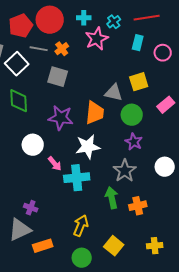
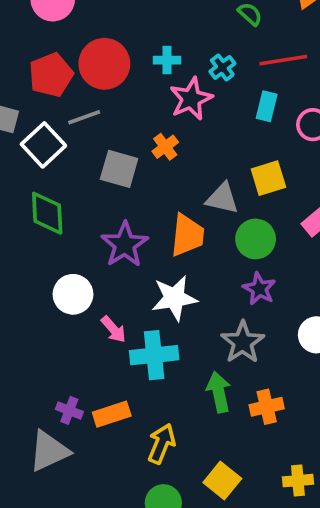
gray line: (39, 49) -> (84, 117), turned -30
orange cross: (62, 49) -> (165, 147), moved
purple star: (61, 118) -> (125, 245), turned 30
orange rectangle: (43, 246) -> (112, 414), moved

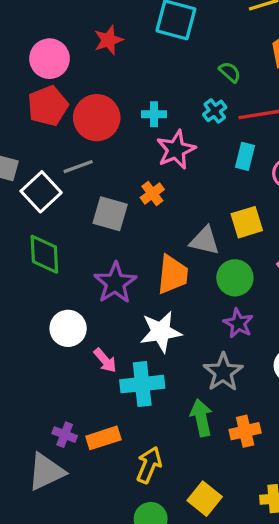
cyan cross: (222, 67) -> (215, 111), moved
red pentagon: (51, 75) -> (48, 106), moved

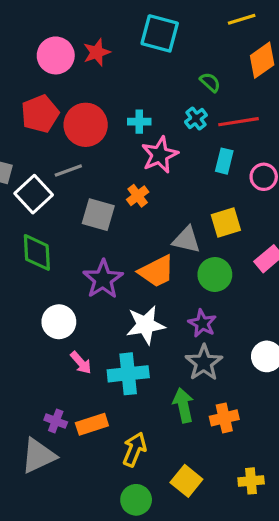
pink circle: (49, 59) -> (56, 55), moved
orange trapezoid: (173, 274) -> (157, 271), turned 57
purple star: (238, 323) -> (202, 323), moved
pink arrow: (105, 360) -> (81, 363), moved

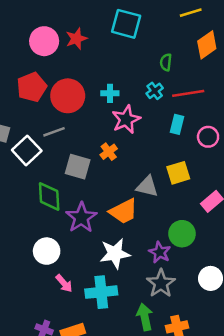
green semicircle: (210, 82) -> (166, 62), turned -126
green diamond: (37, 252) -> (49, 196), moved
green circle: (215, 274) -> (182, 234), moved

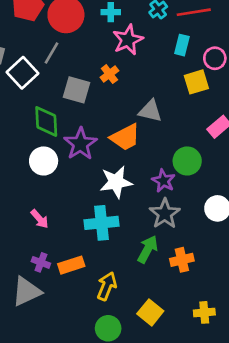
gray line: (54, 132) -> (51, 53), turned -40
yellow square: (178, 173) -> (196, 82), moved
white circle: (47, 251) -> (44, 161), moved
pink arrow: (64, 283) -> (40, 219), moved
green arrow: (145, 317) -> (148, 249), turned 40

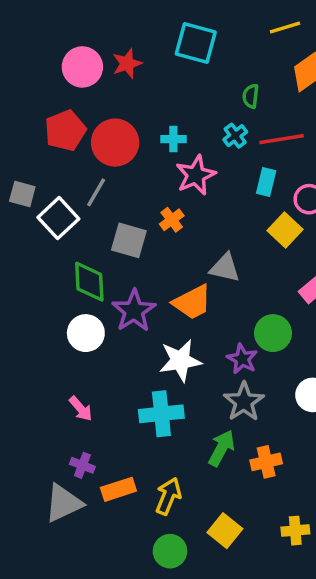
yellow square: (196, 82) -> (285, 230), turned -30
orange rectangle: (71, 265) -> (118, 489), moved

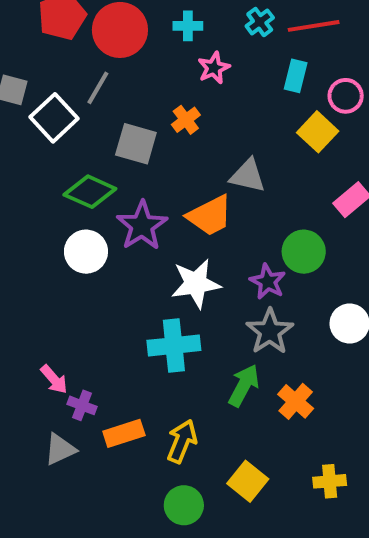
pink star: (196, 175) -> (214, 68), size x0.7
green diamond: (89, 282) -> (90, 192), turned -63
pink arrow: (81, 409) -> (54, 379), moved
orange cross: (266, 462) -> (296, 401), turned -36
gray triangle: (64, 503) -> (60, 449), size x0.7

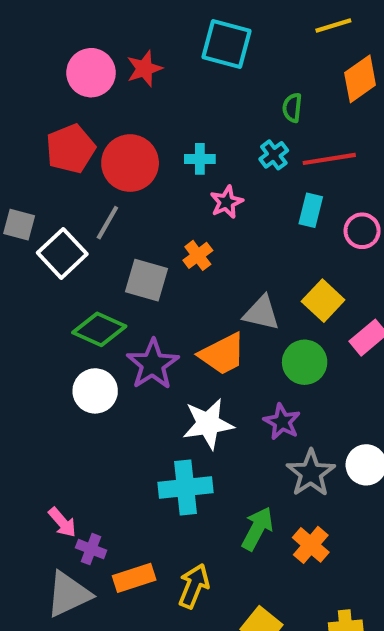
yellow square: (318, 132) -> (323, 301), moved
green circle: (304, 252) -> (305, 362), moved
gray star: (270, 331) -> (311, 473), moved
gray triangle: (60, 449) -> (68, 594), size x1.4

